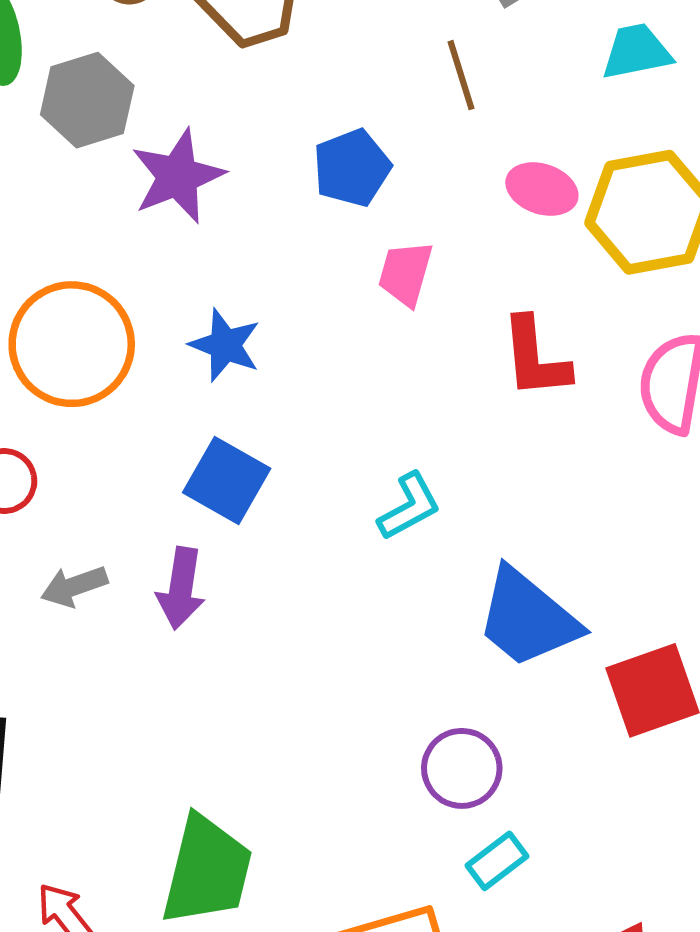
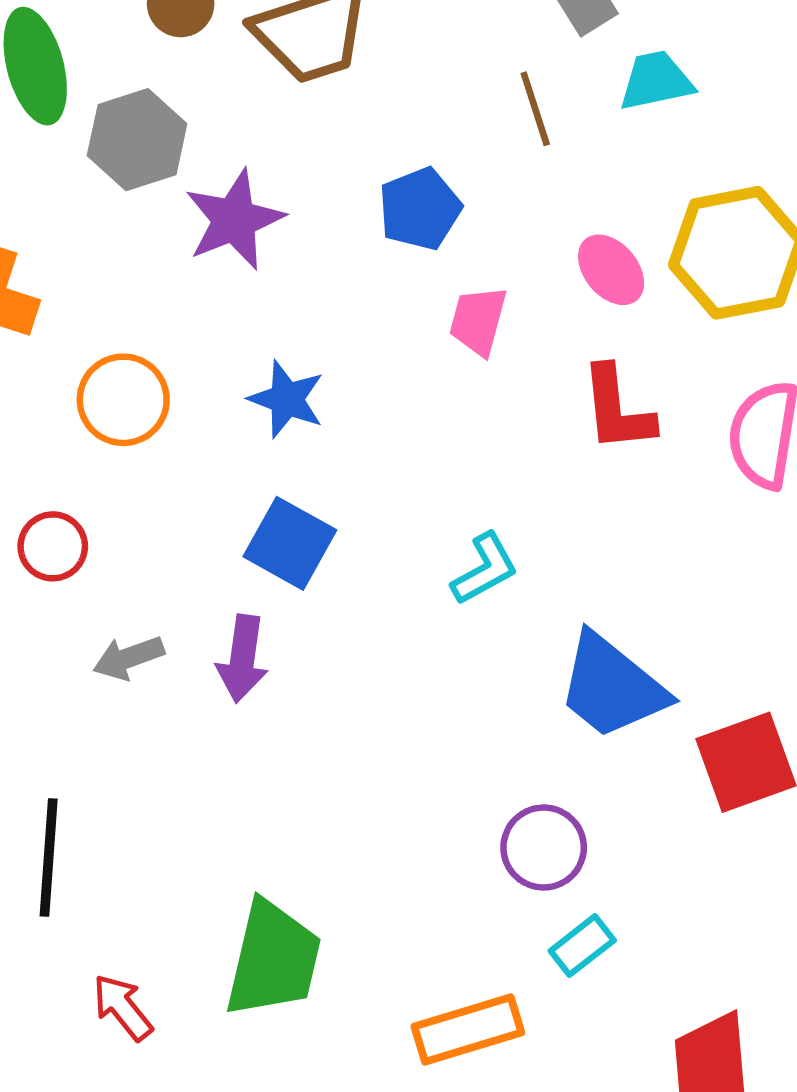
cyan trapezoid: (637, 52) -> (656, 81), moved
pink ellipse: (542, 189) -> (611, 270), moved, turned 32
orange circle: (72, 344) -> (123, 400), size x0.7

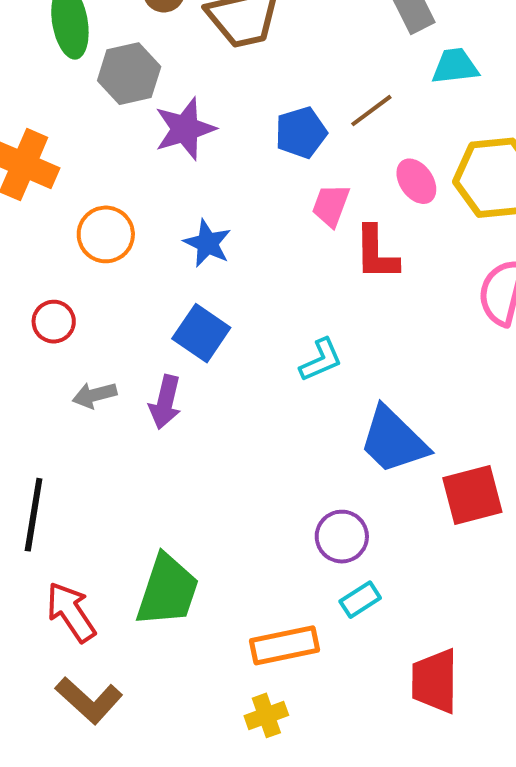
brown line: (535, 109) -> (371, 111), moved, turned 66
red L-shape: (617, 409) -> (376, 253), moved
red arrow: (123, 1007) -> (71, 612), size x1.4

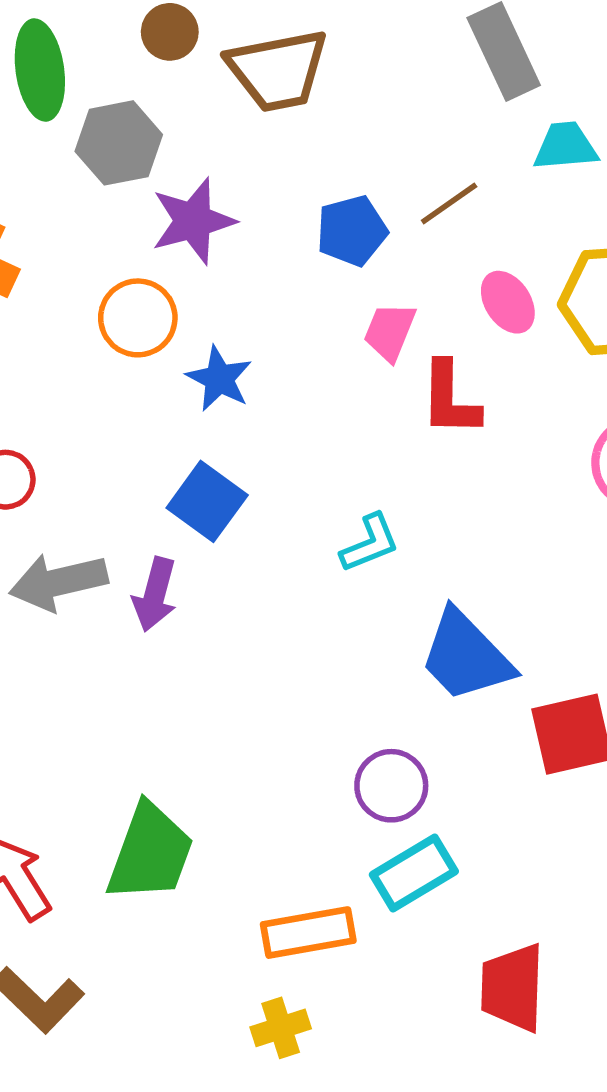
orange circle: (106, 234) -> (138, 318), moved
gray arrow: (95, 395) -> (58, 582), size x1.6
cyan rectangle: (360, 600) -> (414, 873), size x1.5

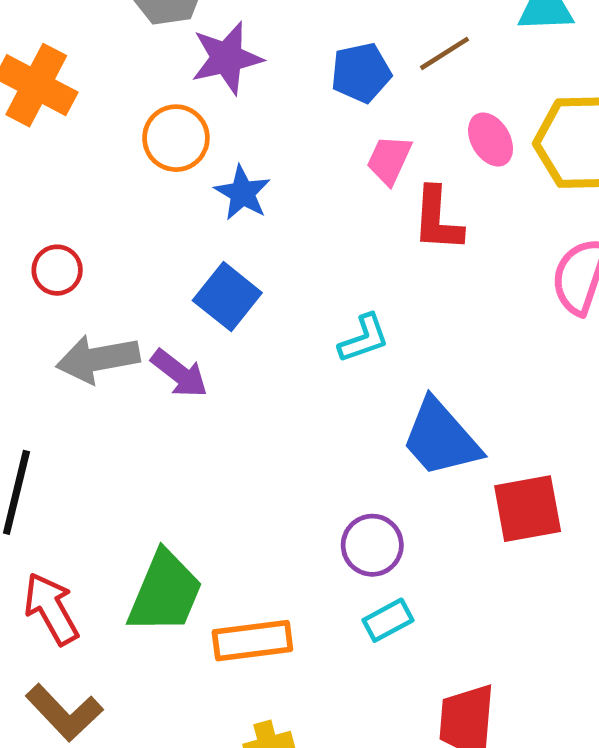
purple arrow: (155, 595) -> (179, 373), turned -70
cyan rectangle: (414, 873) -> (388, 620), size x0.7
orange rectangle: (308, 933) -> (252, 641), moved

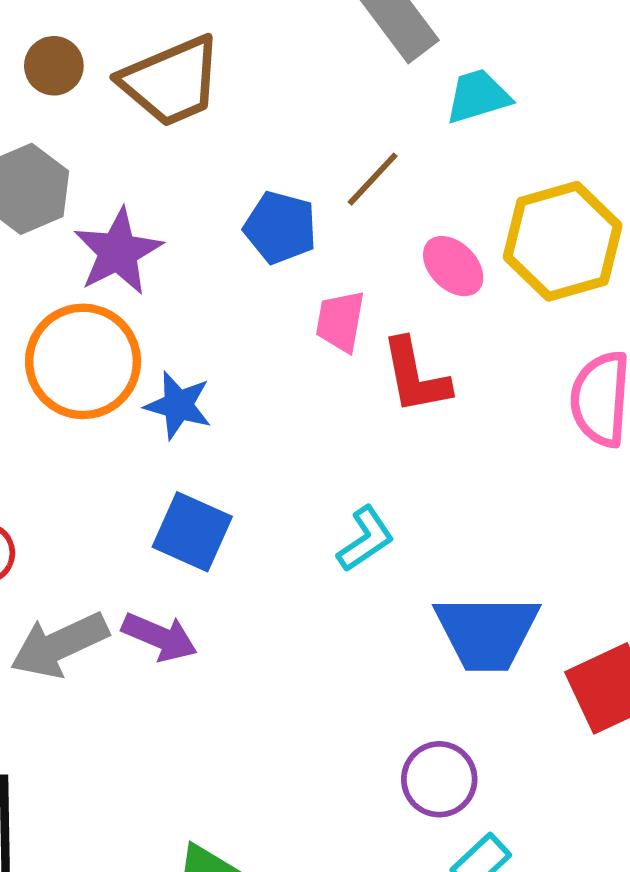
blue pentagon: (361, 73) -> (280, 227), turned -30
orange circle: (176, 138) -> (83, 361), size x1.4
blue trapezoid: (441, 438) -> (487, 632), turned -34

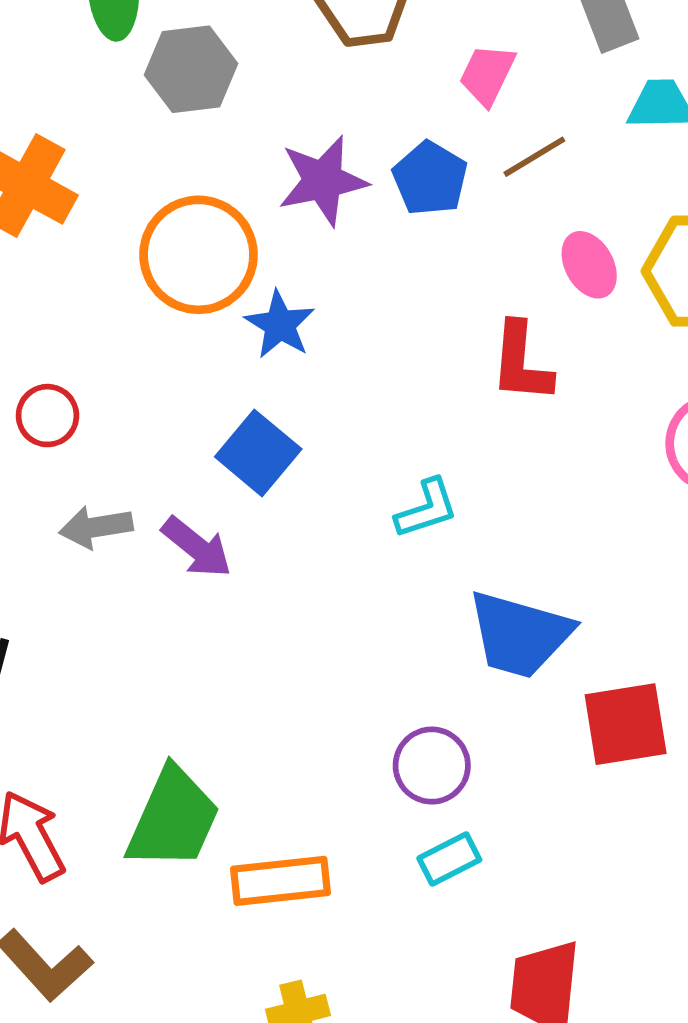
purple star: (118, 252) -> (323, 181), moved
pink trapezoid: (340, 321) -> (487, 75), moved
gray arrow: (59, 645) -> (96, 527), size x0.7

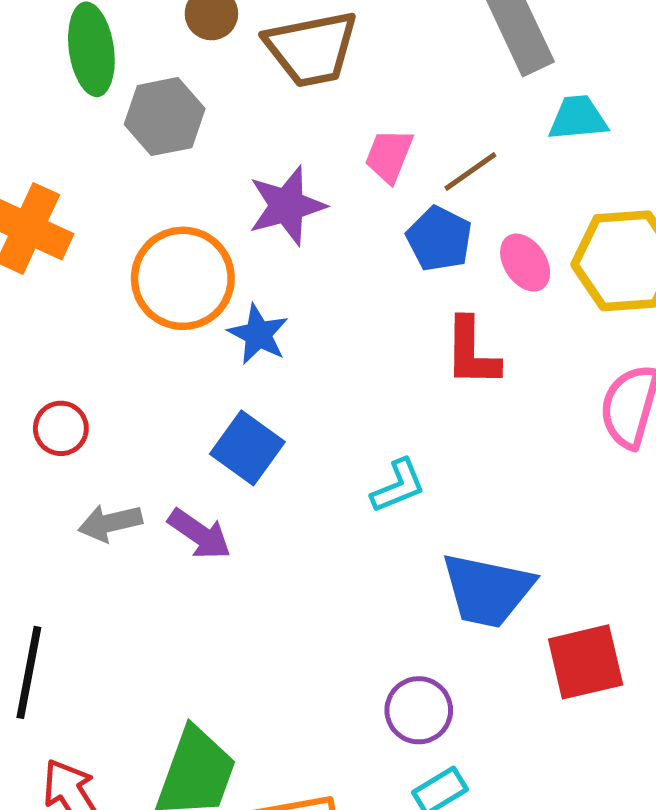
pink trapezoid: (487, 75) -> (389, 156), moved
blue pentagon: (430, 178) -> (439, 239), moved

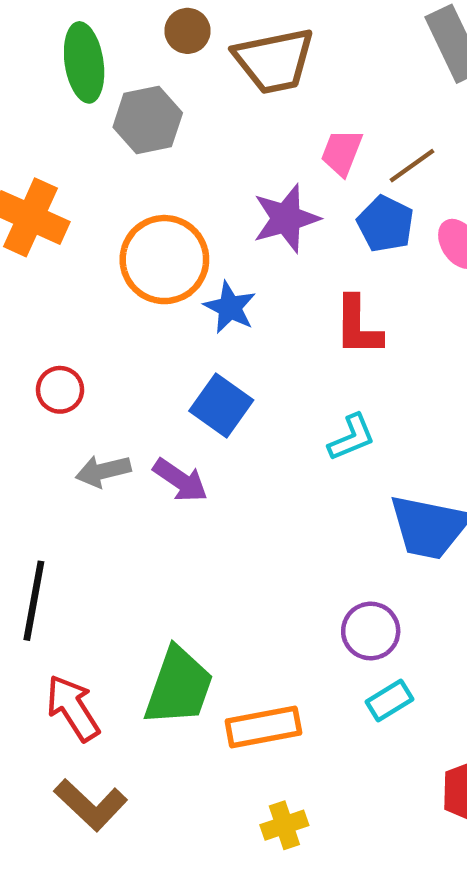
purple star: (287, 206) -> (286, 218), moved
red L-shape: (472, 352) -> (358, 326), moved

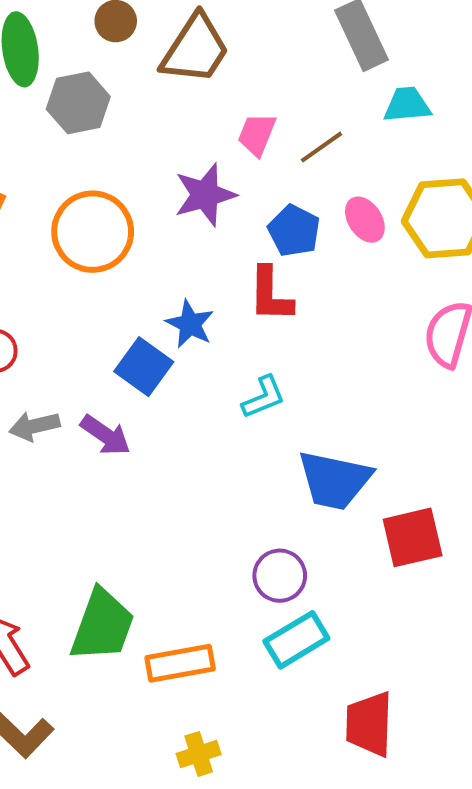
brown trapezoid: (274, 61) -> (195, 49), turned -46
blue pentagon: (386, 224) -> (294, 231), moved
blue star: (230, 307) -> (190, 324), moved
cyan rectangle: (389, 700) -> (296, 640), size x1.5

